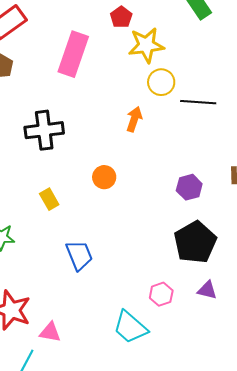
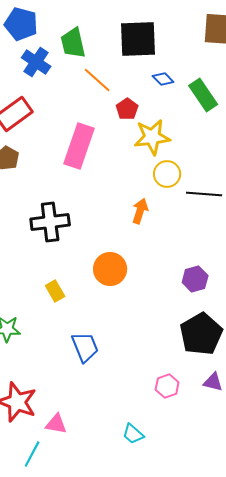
orange circle: (104, 177) -> (110, 269), size x1.4
cyan trapezoid: (130, 327) -> (133, 434), moved, size x0.6

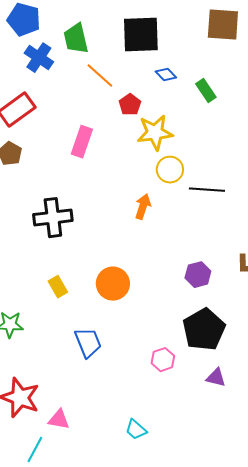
green rectangle: (203, 95) -> (206, 91), size x0.7
pink rectangle: (79, 146) -> (82, 142), size x0.7
orange circle: (110, 269) -> (113, 284), moved
pink hexagon: (167, 386) -> (163, 360), moved

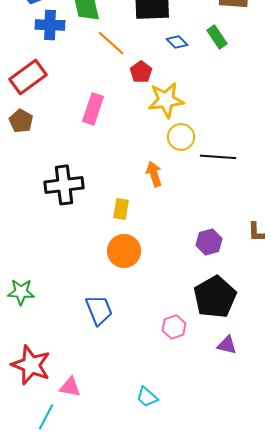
blue cross: (39, 58) -> (50, 25), turned -32
green rectangle: (206, 91) -> (217, 37), moved
orange arrow: (143, 207) -> (154, 174), turned -35
yellow rectangle: (58, 287) -> (121, 209), moved, turned 40

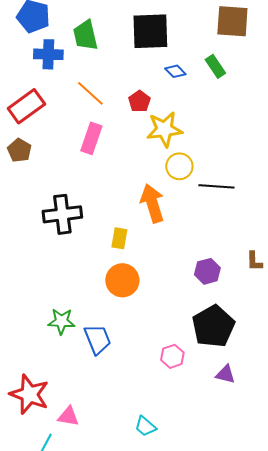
orange line: (111, 43) -> (90, 93), moved
orange arrow: (154, 174) -> (152, 203), size x1.5
green star: (21, 292) -> (61, 321), moved

